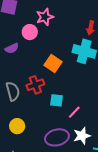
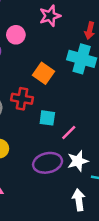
pink star: (45, 17) -> (50, 16), moved
red cross: (35, 85) -> (22, 99), turned 30

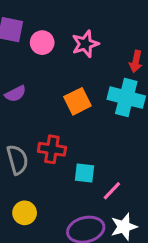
pink circle: (16, 35) -> (42, 43), moved
orange square: (44, 73) -> (77, 101), moved, turned 30

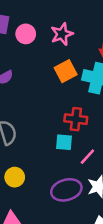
orange square: (77, 101) -> (66, 71), moved
red cross: (52, 149) -> (76, 119), moved

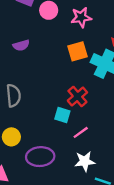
red cross: (76, 119) -> (77, 96), turned 30
purple ellipse: (66, 190) -> (40, 157), moved

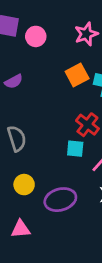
pink star: (81, 17) -> (86, 34), moved

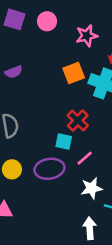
pink circle: (36, 36) -> (47, 21), moved
purple ellipse: (60, 200) -> (49, 169), moved

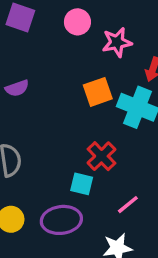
pink circle: (47, 21) -> (77, 22), moved
pink line: (85, 158) -> (128, 205), moved

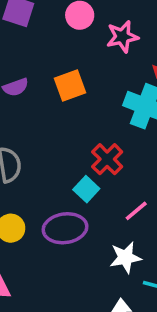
orange square: (98, 92) -> (70, 85), moved
cyan square: (82, 184) -> (86, 189), turned 30

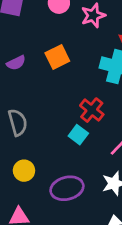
purple ellipse: (65, 228) -> (67, 188), moved

